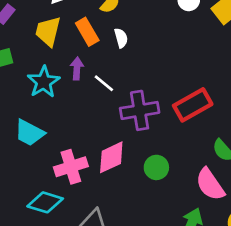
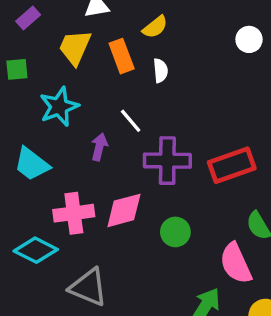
purple arrow: (77, 68) -> (99, 147), moved

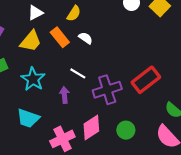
yellow trapezoid: (75, 47) -> (31, 41), turned -145
white semicircle: (160, 71) -> (86, 38), turned -32

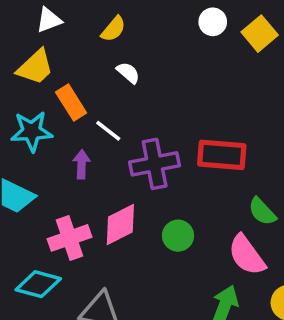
orange rectangle: (60, 37) -> (71, 103), moved
cyan star: (33, 79) -> (32, 131), turned 30
red rectangle: (146, 80) -> (222, 155), turned 36

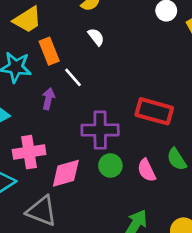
purple cross: (155, 164) -> (100, 130), moved
pink diamond: (120, 224) -> (66, 173), moved
pink semicircle: (247, 255) -> (147, 170), moved, size x0.7

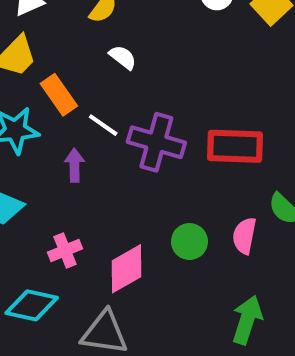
purple cross: (100, 130) -> (156, 142), moved, turned 30
pink cross: (29, 152) -> (65, 250), size x0.7
pink semicircle: (147, 170) -> (244, 236), turned 50

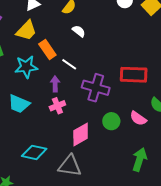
purple cross: (156, 142) -> (96, 88), moved
pink semicircle: (244, 236) -> (138, 118), turned -66
pink cross: (65, 250) -> (57, 106), moved

